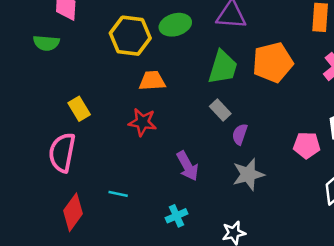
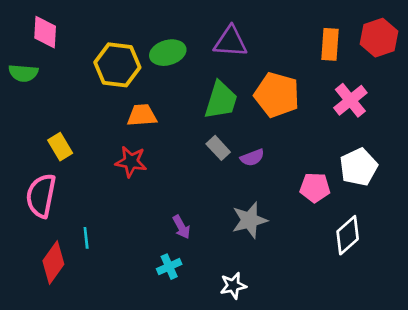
orange pentagon: (273, 62) -> (277, 95), turned 30
purple semicircle: (240, 134) -> (252, 158), moved, turned -130
purple arrow: (187, 166) -> (181, 227), moved, size x0.7
cyan line: (118, 194) -> (86, 238), moved, turned 72

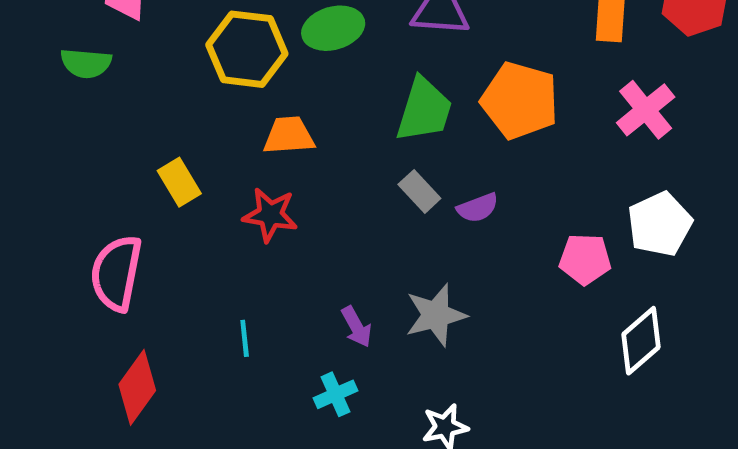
yellow rectangle: (60, 147) -> (179, 182), moved
gray star: (250, 220) -> (436, 315), moved
cyan line: (86, 238) -> (245, 338), moved

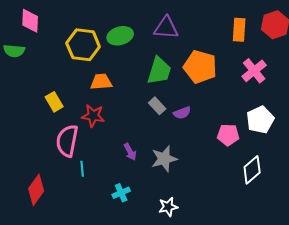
pink semicircle: (116, 273) -> (67, 141), moved
purple arrow: (356, 327) -> (130, 152), moved

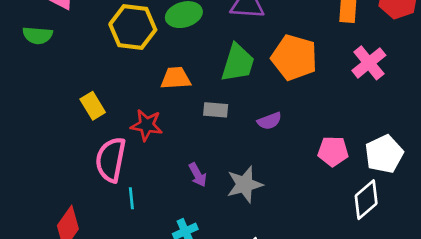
orange trapezoid: (101, 82) -> (176, 78), moved
gray rectangle: (157, 106) -> (216, 110), moved, turned -42
white pentagon: (260, 120) -> (384, 154), moved

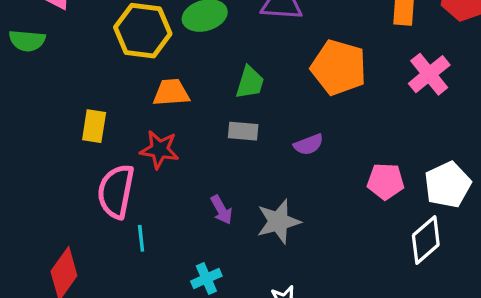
green trapezoid: (238, 63) -> (250, 83), moved, size x0.7
orange trapezoid: (176, 78) -> (171, 93), moved
yellow rectangle: (93, 106) -> (94, 126), turned 40

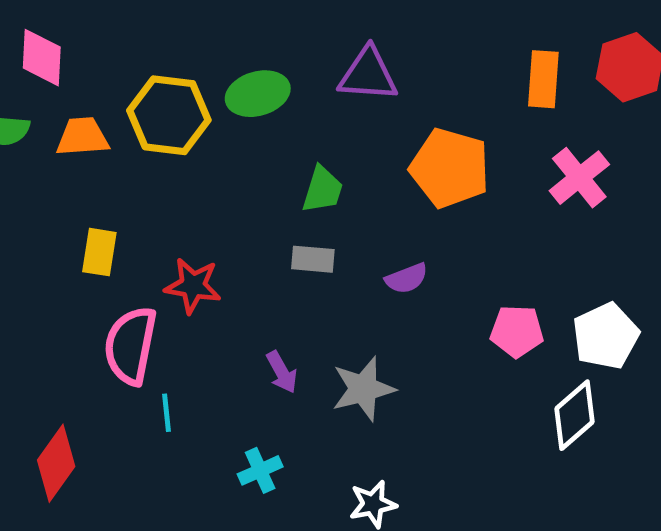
orange trapezoid: (171, 93) -> (83, 137), moved

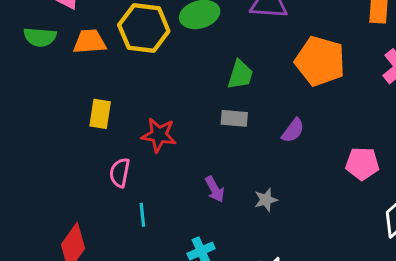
purple semicircle: (407, 278) -> (293, 130), turned -32
pink semicircle: (131, 346) -> (120, 173), size x0.6
gray star: (363, 389) -> (266, 200), size x0.6

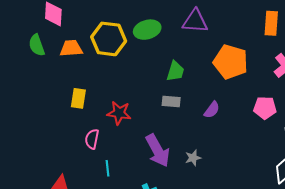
green semicircle: (40, 37) -> (37, 45), turned 65
pink pentagon: (362, 164) -> (265, 108), moved
purple arrow: (215, 189) -> (158, 150), size x1.8

